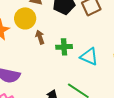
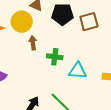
cyan triangle: (89, 57) -> (78, 71), turned -30

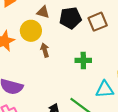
green cross: (55, 57) -> (83, 60), moved
cyan triangle: (78, 71) -> (105, 89), moved

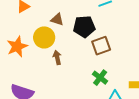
brown square: (98, 22) -> (101, 46), moved
green cross: (83, 60) -> (100, 78), moved, turned 35

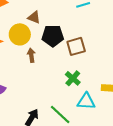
black pentagon: (84, 27) -> (53, 36), moved

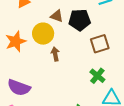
black pentagon: (53, 36) -> (80, 20), moved

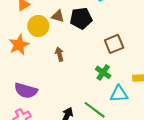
yellow circle: (43, 34) -> (38, 26), moved
brown square: (100, 44) -> (114, 44), moved

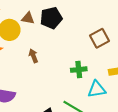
brown square: (114, 44) -> (100, 38), moved
green cross: (103, 72) -> (79, 70), turned -35

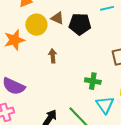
cyan triangle: (97, 89) -> (105, 105), turned 48

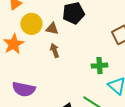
brown triangle: (57, 18) -> (52, 29), moved

